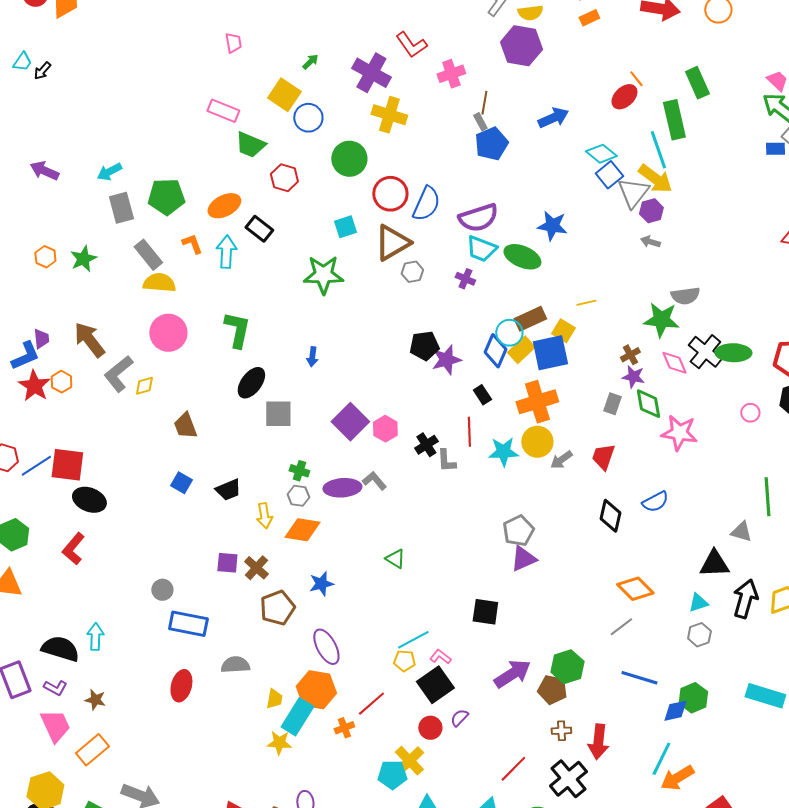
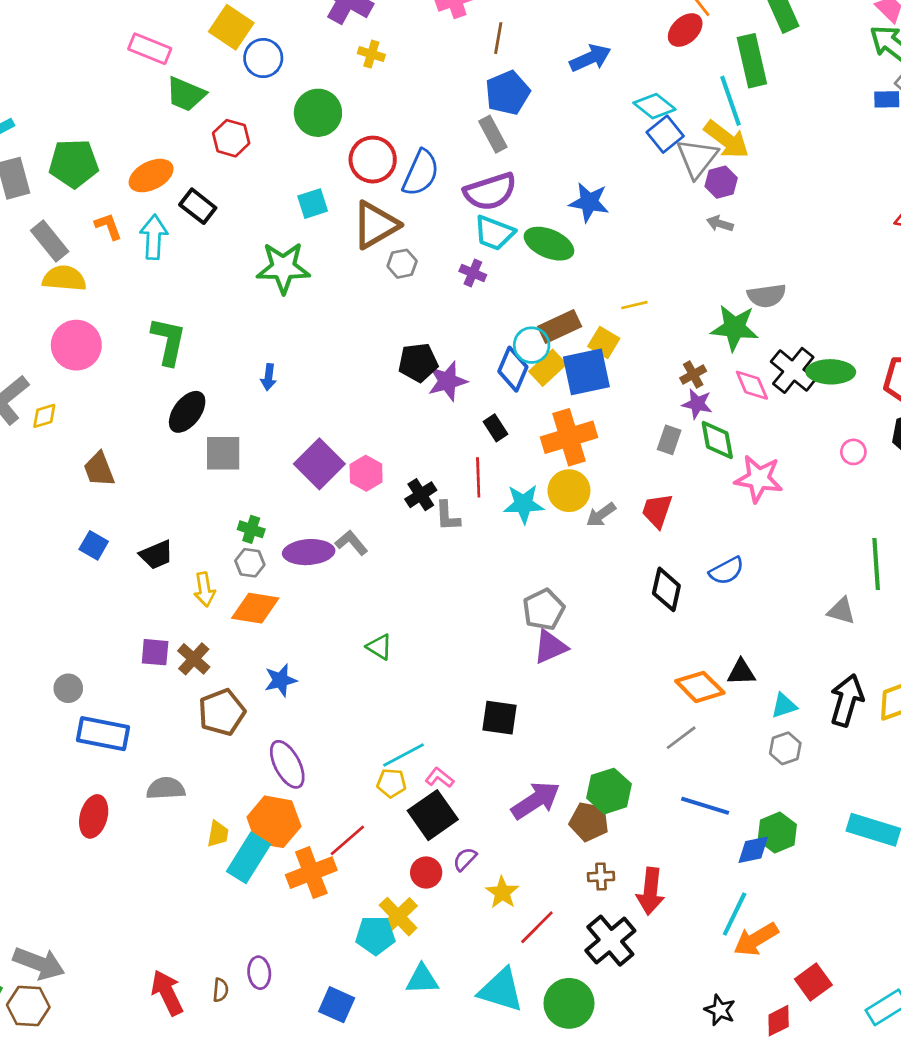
yellow cross: (389, 115) -> (371, 54), size x0.6
gray rectangle: (480, 122) -> (493, 134), moved, size x1.5
black triangle: (714, 564) -> (741, 672), moved, size x0.7
orange cross: (344, 728) -> (311, 873), size x1.8
yellow star: (279, 743) -> (502, 893), moved, turned 30

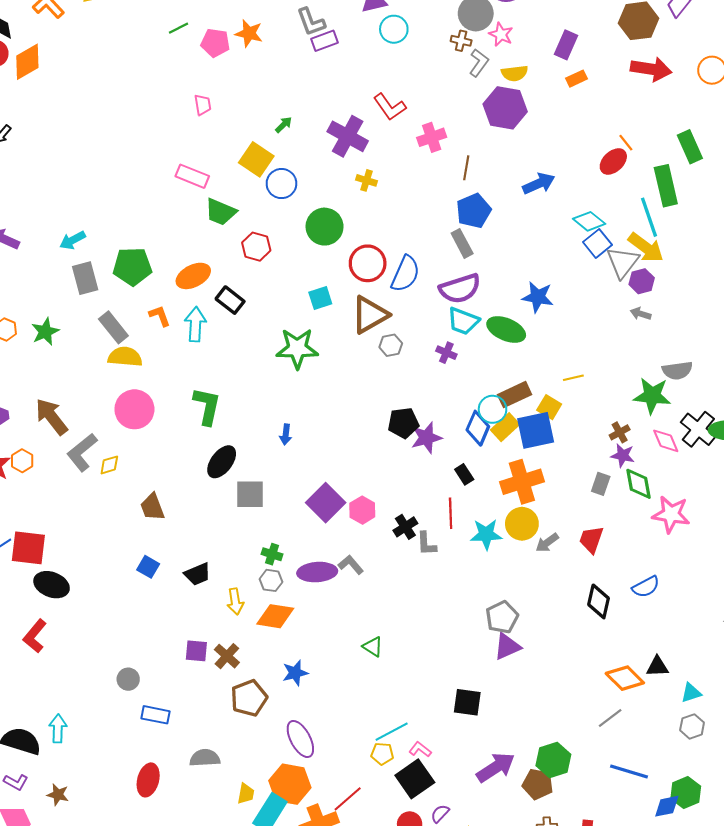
blue rectangle: (103, 734) -> (155, 715), size x0.7

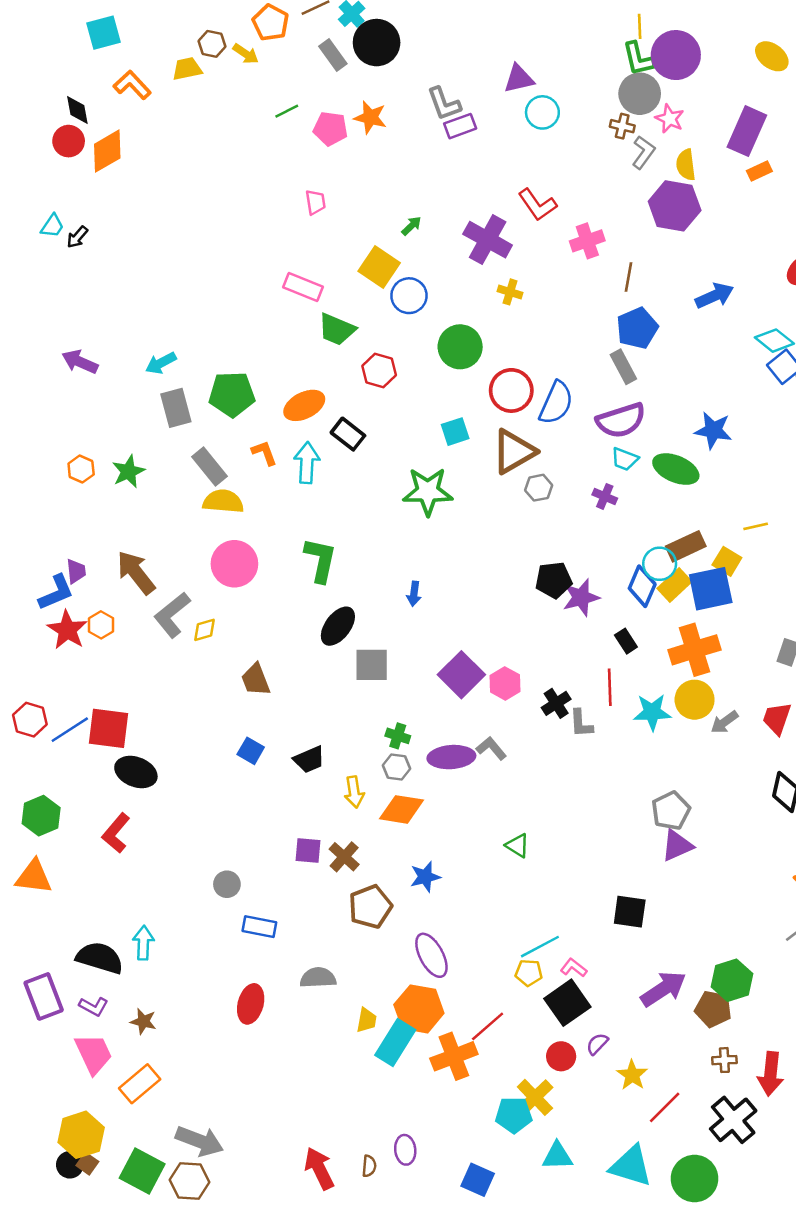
purple rectangle: (566, 45) -> (747, 131), size x1.4
yellow semicircle: (515, 73) -> (686, 165), turned 90
cyan trapezoid: (463, 321) -> (625, 459), size x0.7

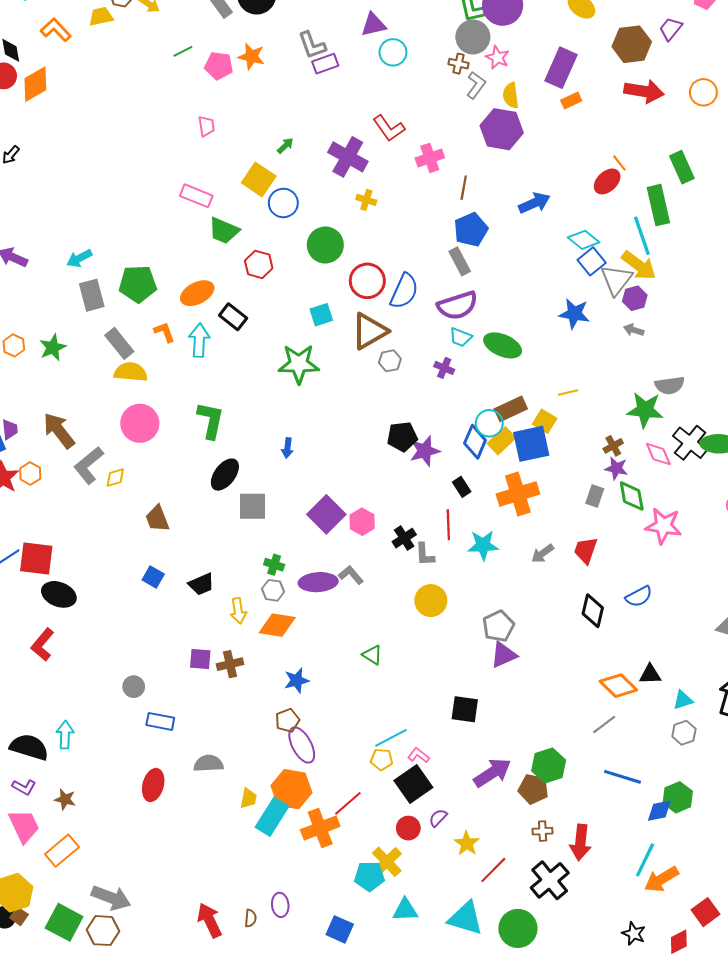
blue star: (713, 430) -> (574, 314), moved
yellow circle: (695, 700) -> (431, 601), moved
brown cross: (344, 857) -> (230, 664), turned 35
brown pentagon: (370, 907) -> (287, 720), moved, size x0.7

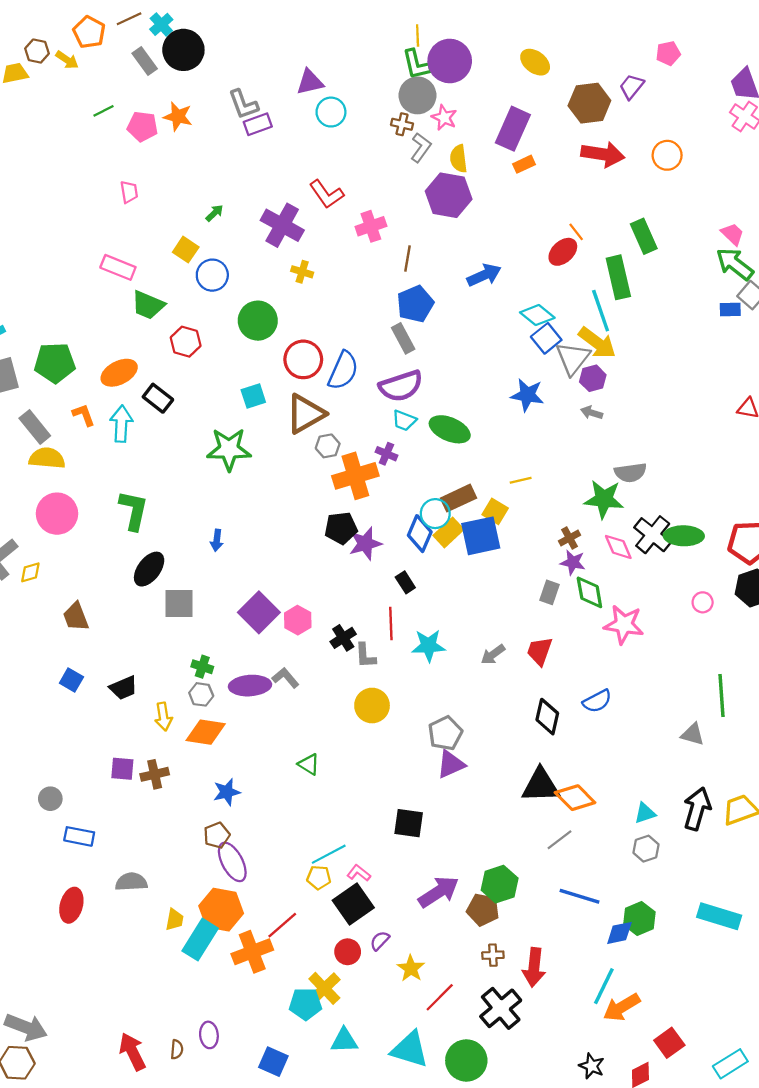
yellow square: (259, 179) -> (186, 250), size x0.7
orange cross: (518, 494) -> (355, 476), moved
black triangle: (650, 674) -> (541, 785), moved, size x1.6

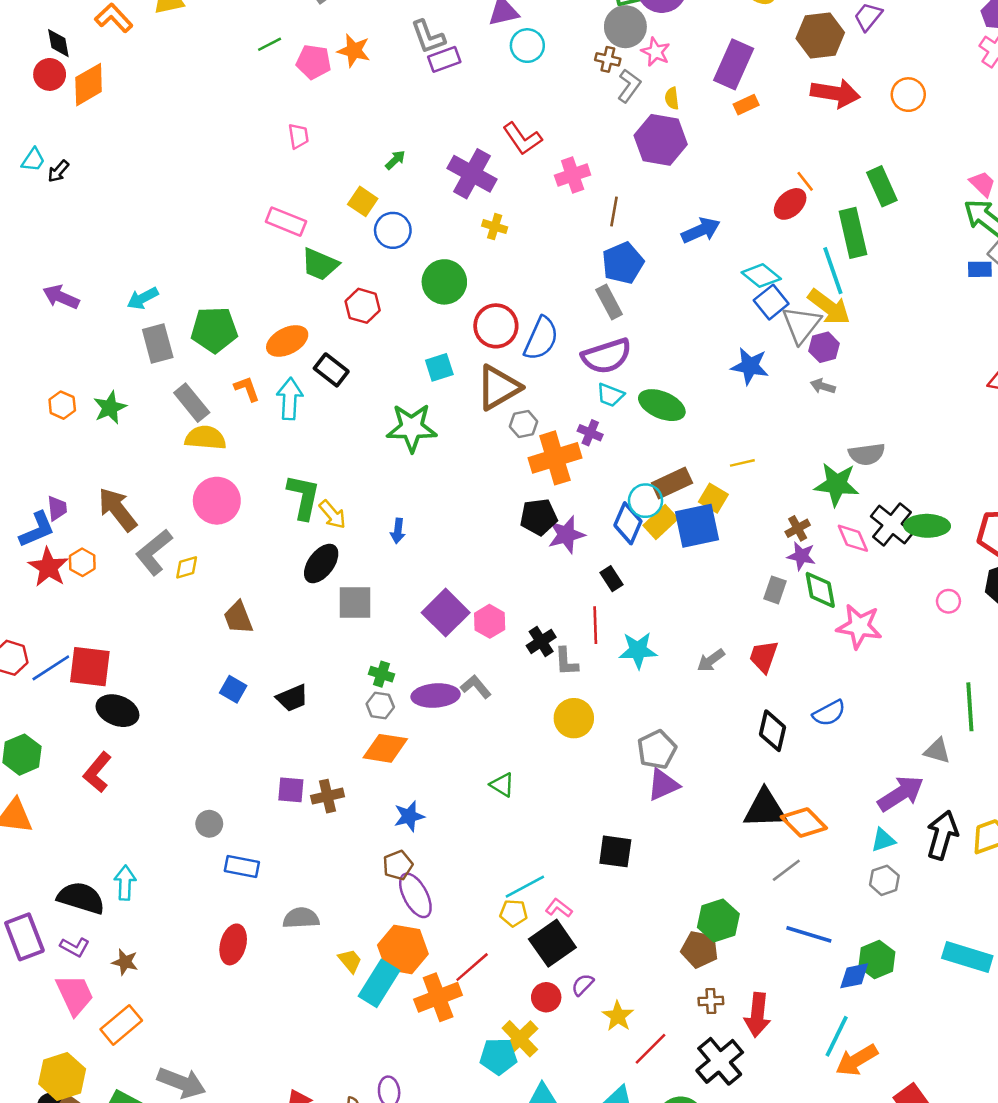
yellow semicircle: (459, 159) -> (672, 98), size x0.7
yellow arrow: (163, 717) -> (332, 514), moved, turned -32
purple arrow: (439, 892) -> (901, 794), moved
yellow trapezoid: (175, 920) -> (350, 961), turned -50

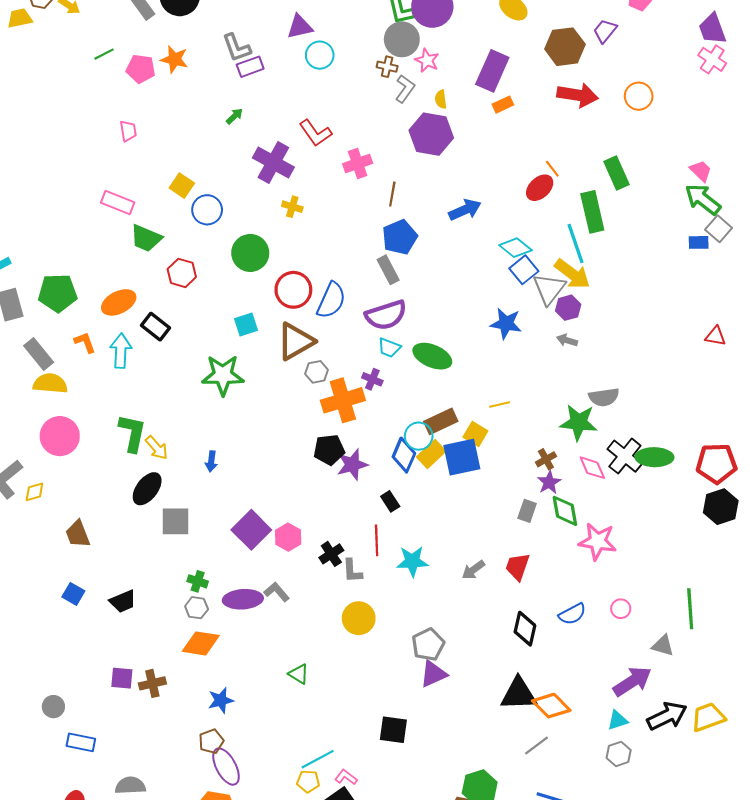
green arrow: (395, 160) -> (234, 116), moved
purple star: (801, 556) -> (549, 482), turned 30
pink circle: (948, 601) -> (621, 609), moved
black arrow: (942, 835) -> (667, 716), turned 48

